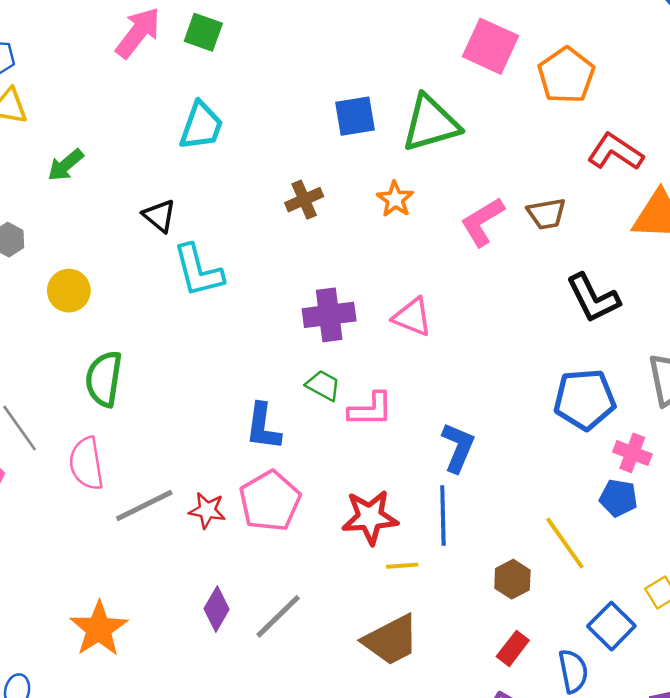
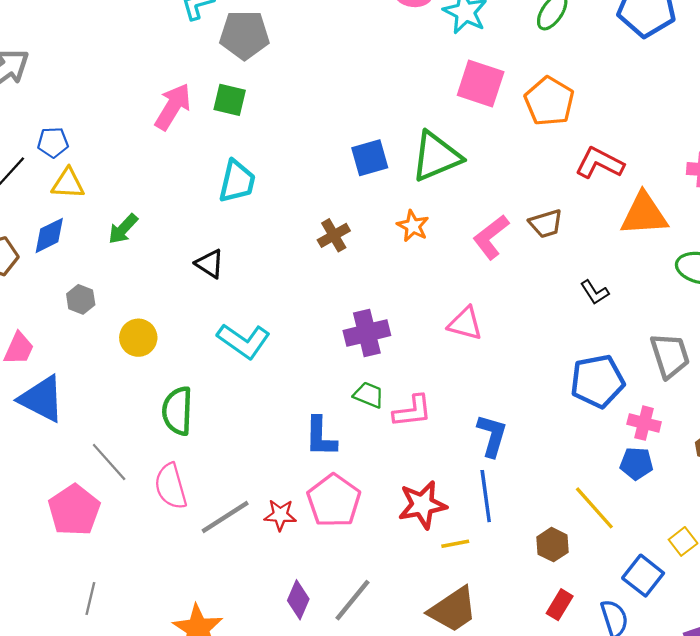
cyan L-shape: (198, 271) -> (244, 341), moved, turned -34
black L-shape: (593, 298) -> (595, 292), size x0.6
pink triangle: (412, 317) -> (465, 324), moved

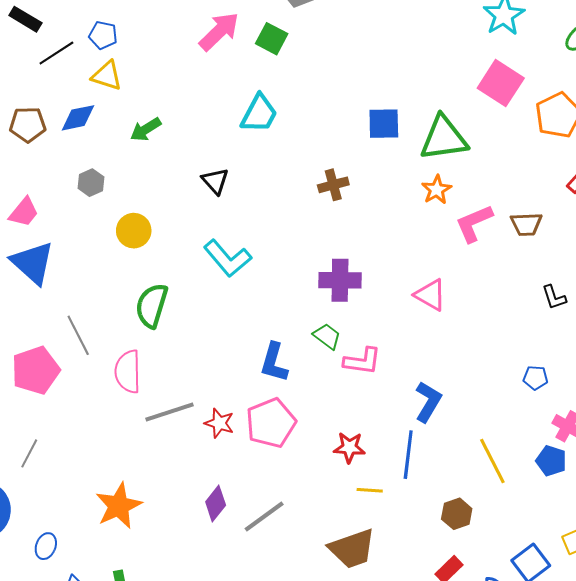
orange star: (413, 226) -> (437, 190), moved
blue pentagon: (597, 381) -> (535, 378), size x0.5
red star: (422, 505) -> (349, 447), size x0.7
yellow line: (594, 508) -> (492, 461), moved

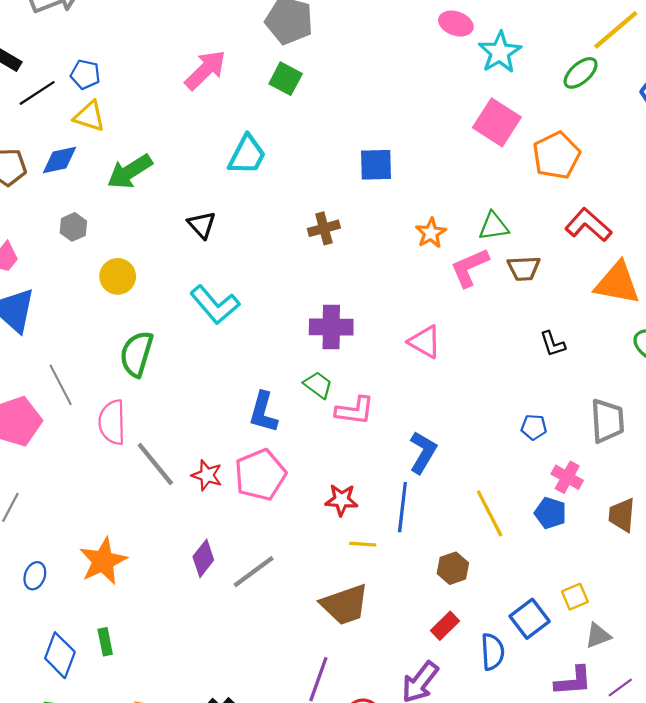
green square: (272, 39) -> (286, 79), moved
green arrow: (146, 129) -> (130, 172), size x1.4
green triangle: (444, 138) -> (494, 226), moved, size x0.6
gray line: (169, 412) -> (155, 464), turned 69
blue ellipse: (46, 546) -> (35, 576), moved

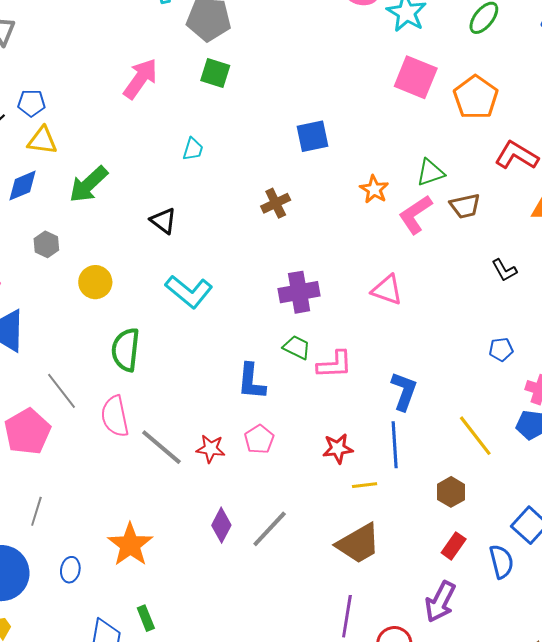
cyan trapezoid: (247, 155) -> (193, 149), size x0.6
pink pentagon: (260, 475) -> (259, 439), size x0.6

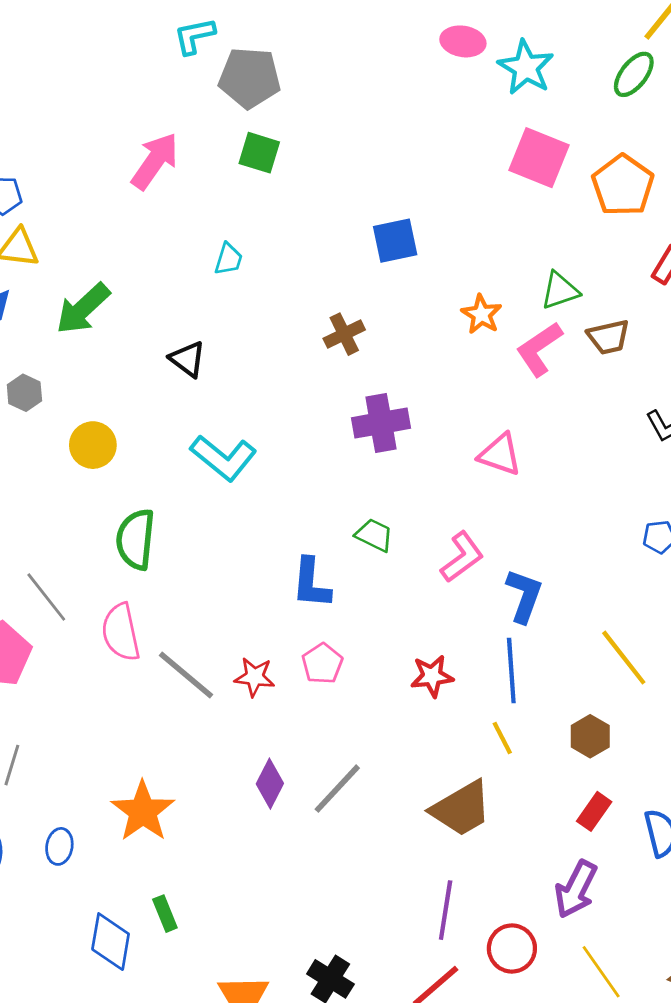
purple cross: (299, 292) -> (381, 423), moved
pink L-shape: (335, 365) -> (462, 557), moved, turned -33
yellow line: (365, 485) -> (502, 738), moved, turned 70

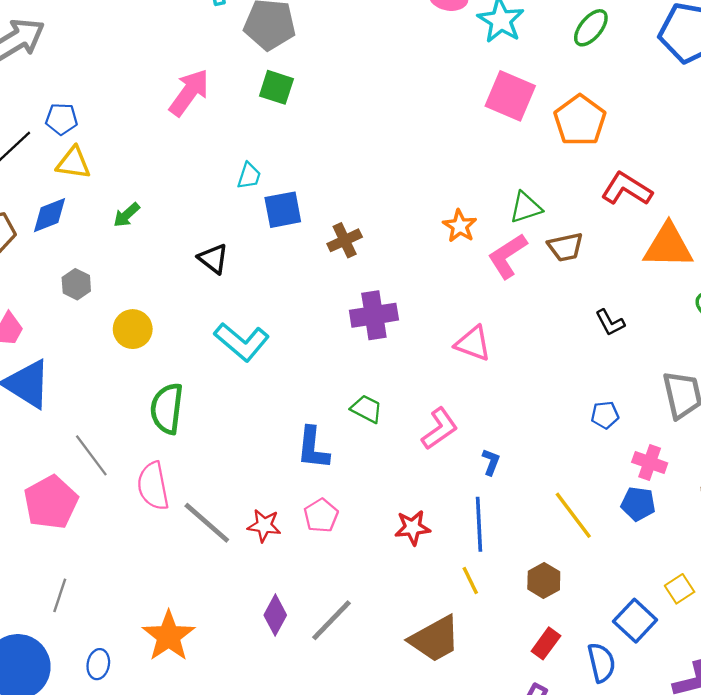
blue square: (395, 241) -> (283, 210), moved
green arrow: (83, 309) -> (127, 215), size x0.6
blue L-shape: (524, 596) -> (491, 462), size x0.6

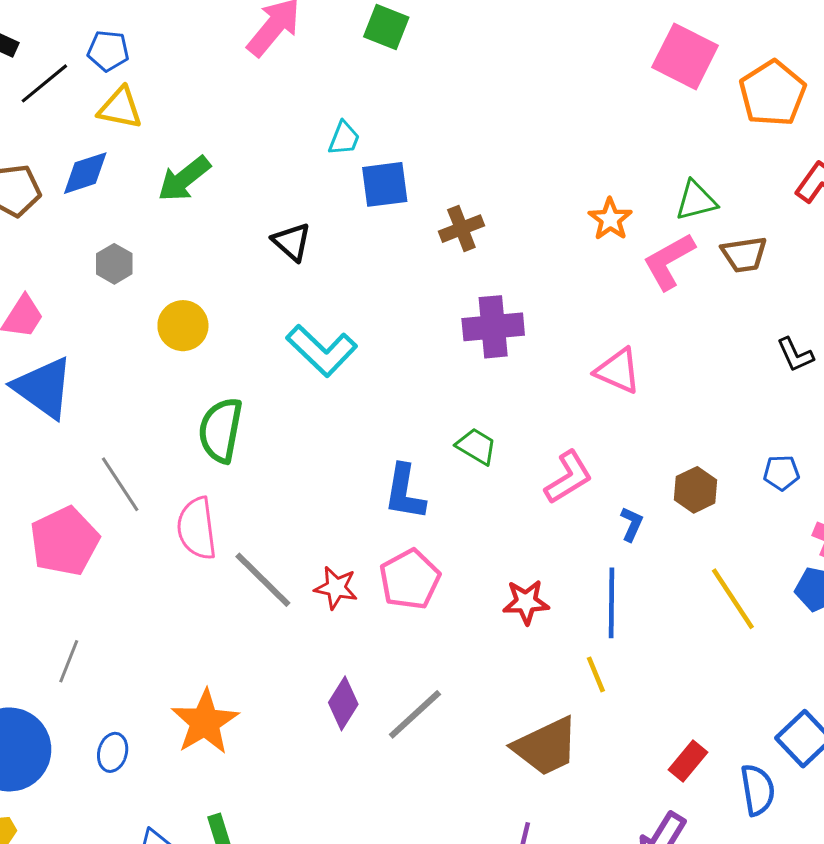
green arrow: (127, 215) -> (184, 179), size x1.5
pink pentagon: (321, 515) -> (410, 579), size x1.4
brown hexagon: (544, 580) -> (695, 490), moved

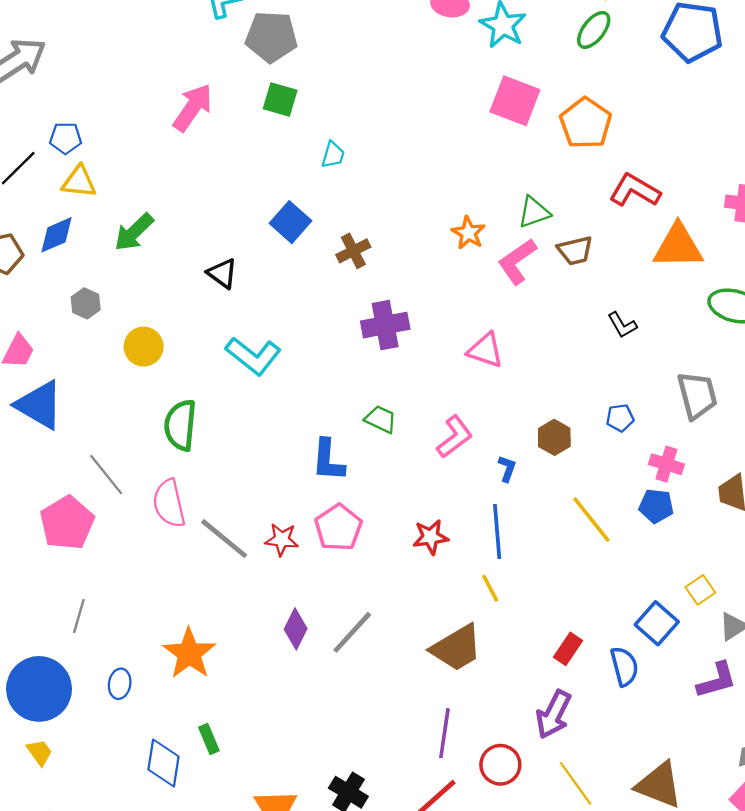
cyan trapezoid: (344, 138) -> (333, 155), moved
blue square: (385, 184) -> (290, 222), turned -36

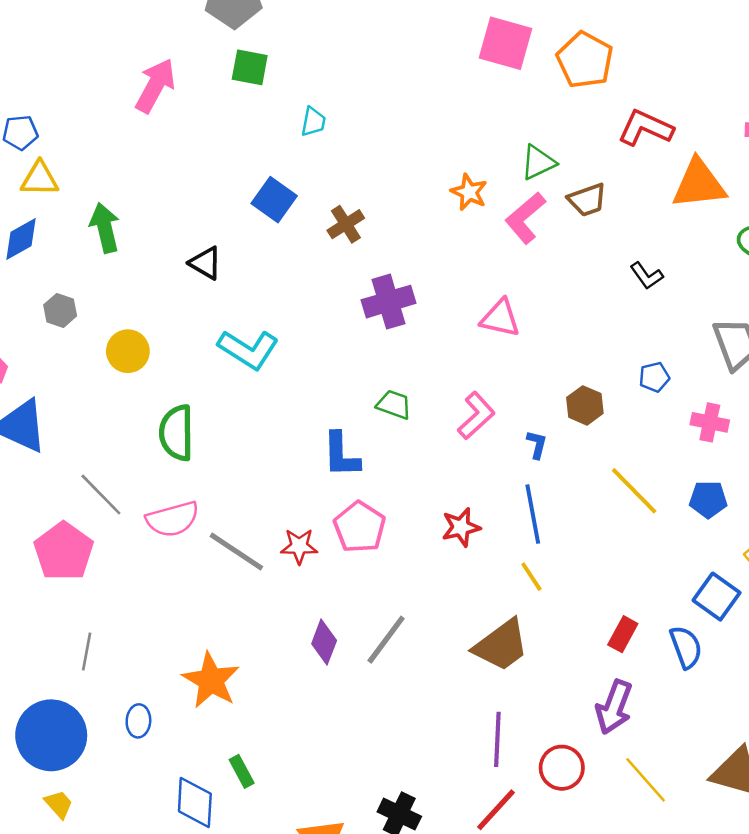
green arrow: (134, 232) -> (105, 228), turned 126
pink semicircle: (169, 503) -> (173, 519), turned -87
blue pentagon: (656, 506) -> (708, 499), moved

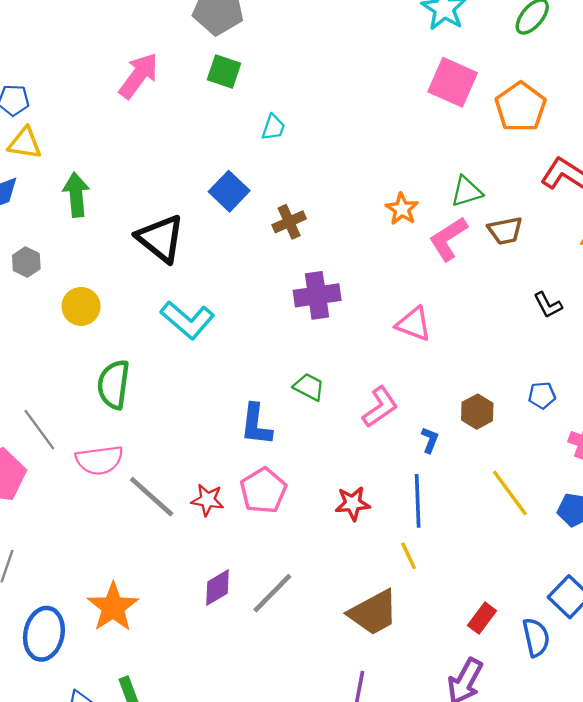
black triangle: (205, 263) -> (161, 238), size x1.6
purple diamond: (324, 642) -> (218, 588), turned 30
blue ellipse: (138, 721) -> (44, 634), size x1.8

